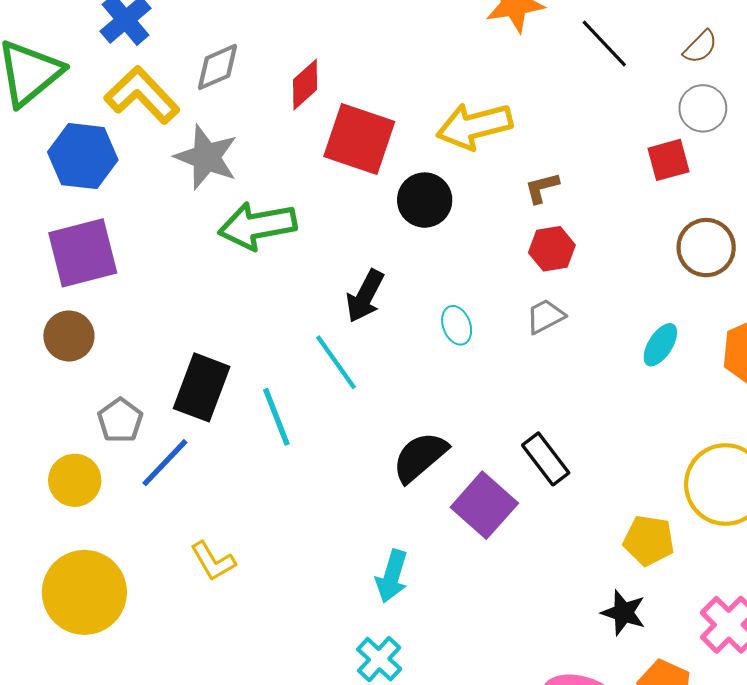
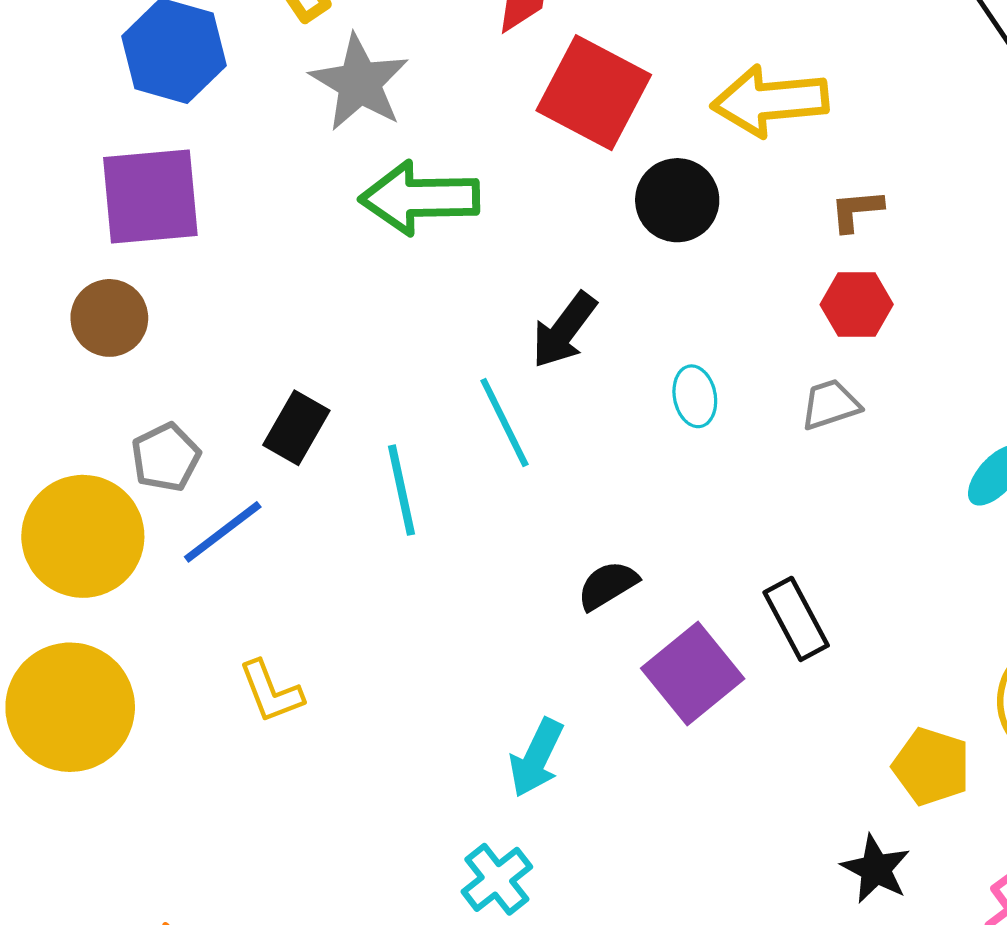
black rectangle: (202, 387) -> (296, 428), size x0.7
black semicircle: (420, 457) -> (608, 585), size x0.7
yellow circle: (75, 480) -> (83, 536), size x1.5

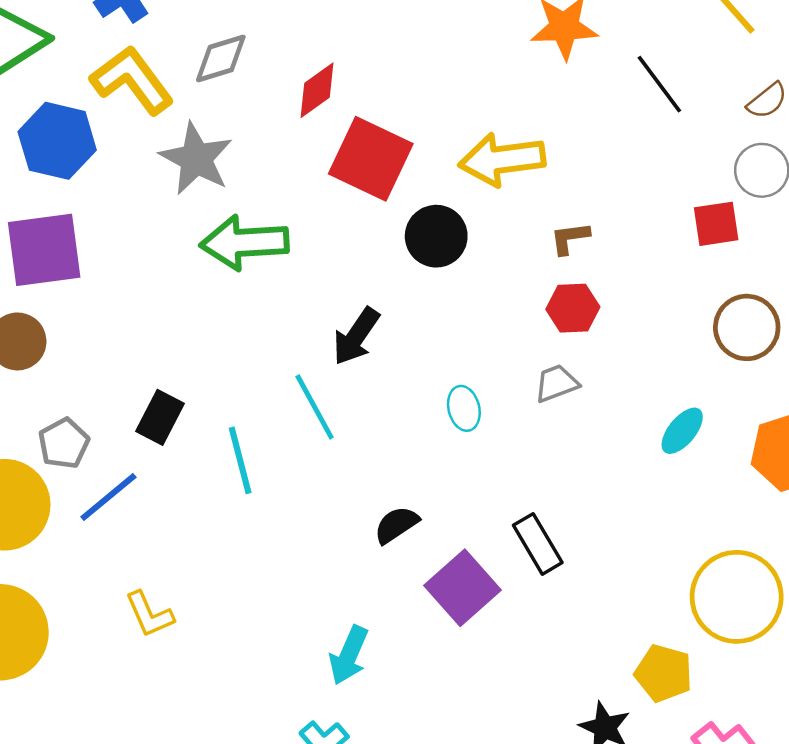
cyan ellipse: (695, 396) -> (464, 408), moved
yellow pentagon: (931, 767) -> (664, 673), moved

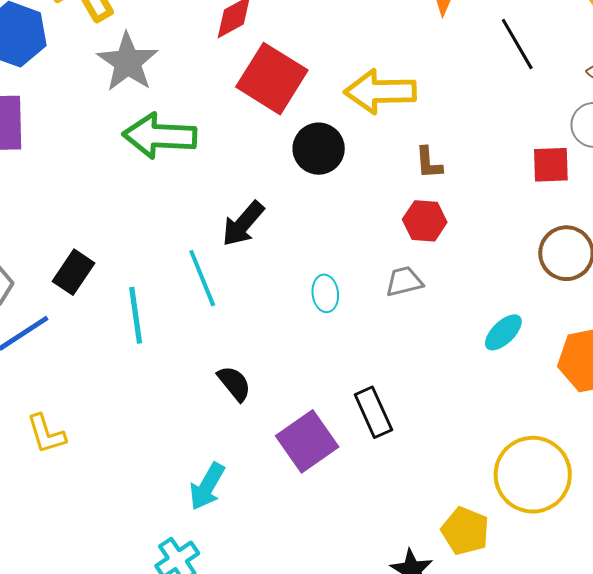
brown L-shape: (570, 238) -> (429, 163), turned -93
black semicircle: (396, 525) -> (234, 383), moved, turned 78

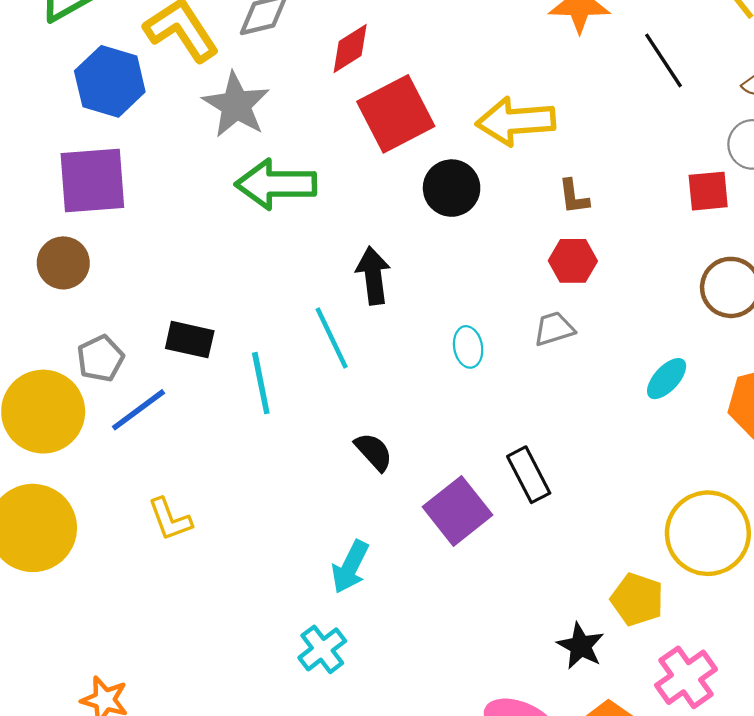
red square: (272, 79) -> (396, 114), turned 34
black arrow: (243, 224) -> (373, 276), turned 135
black rectangle: (74, 272) -> (190, 340), turned 72

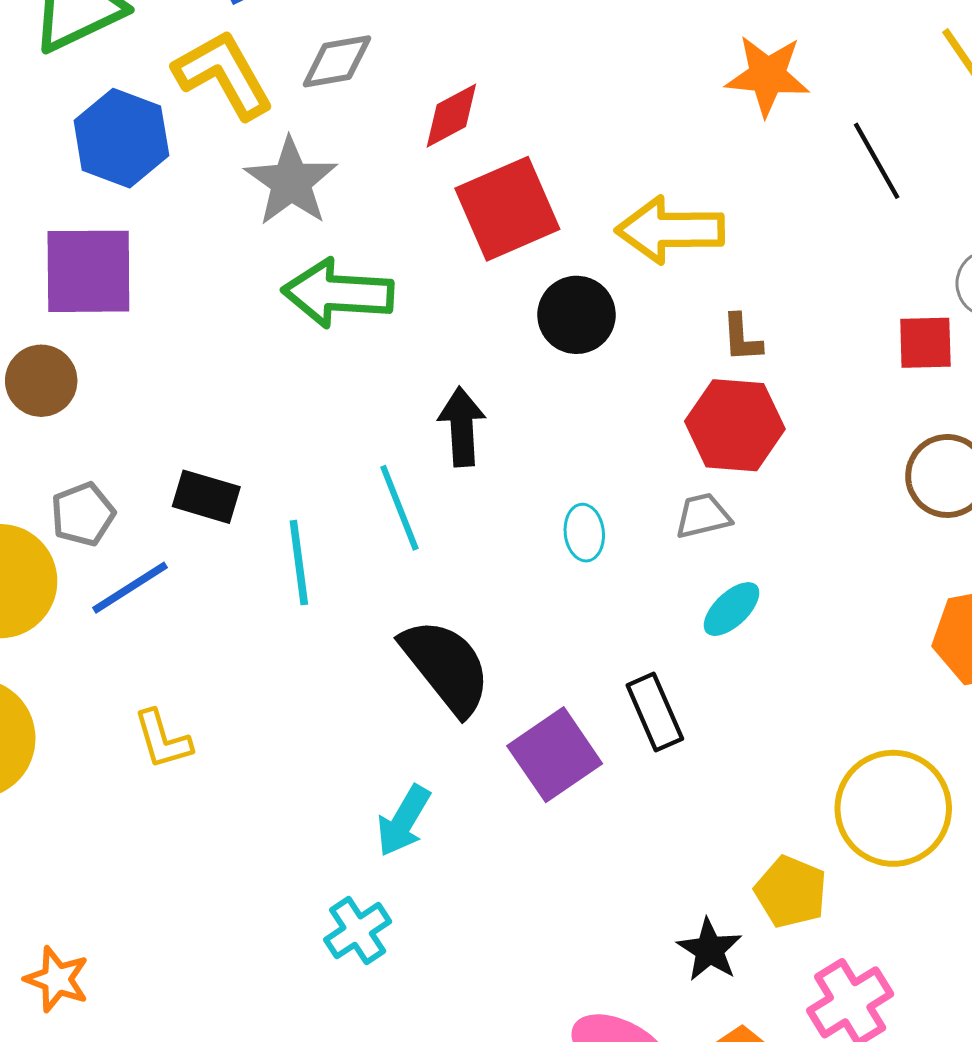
red hexagon: (573, 261) -> (735, 425), size x1.5
cyan ellipse: (667, 379) -> (732, 609), moved
black semicircle: (374, 452) -> (446, 666), size x1.8

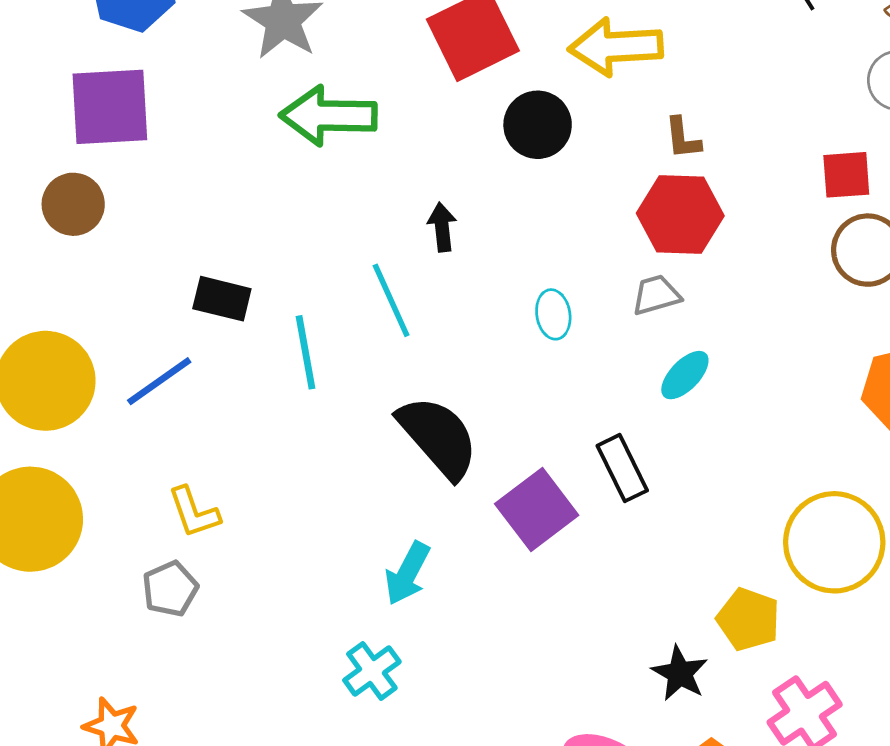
red square: (925, 343) -> (846, 175), moved
black arrow: (462, 427) -> (442, 227), size x0.7
gray pentagon: (83, 514) -> (170, 589), moved

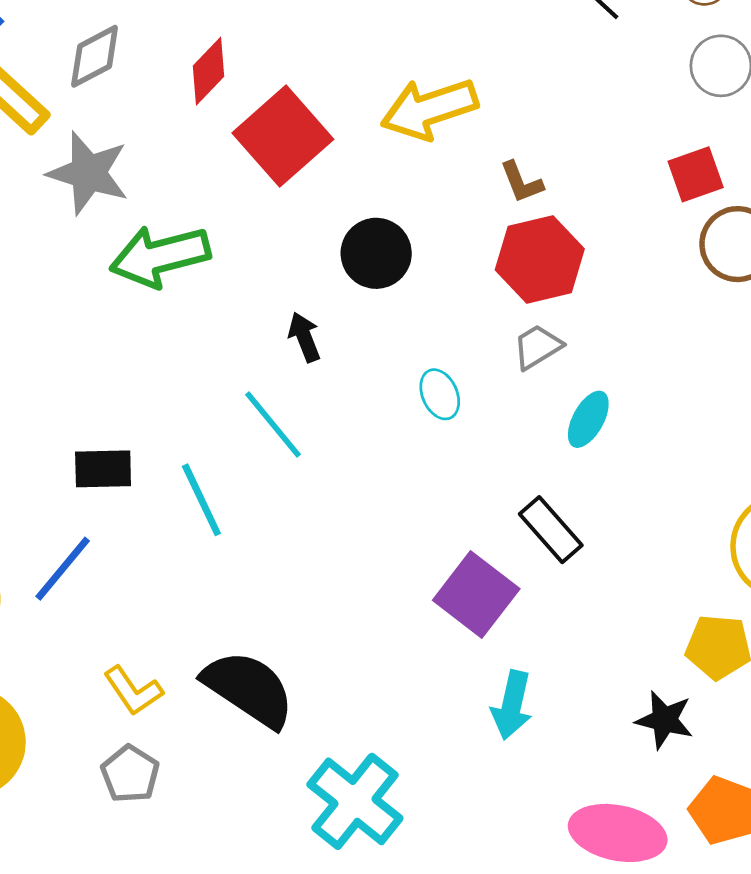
black circle: (538, 125) -> (376, 253), moved
black semicircle: (438, 437) -> (249, 689), moved
cyan arrow: (407, 573) -> (512, 705), moved
cyan cross: (372, 671) -> (355, 801), size x1.6

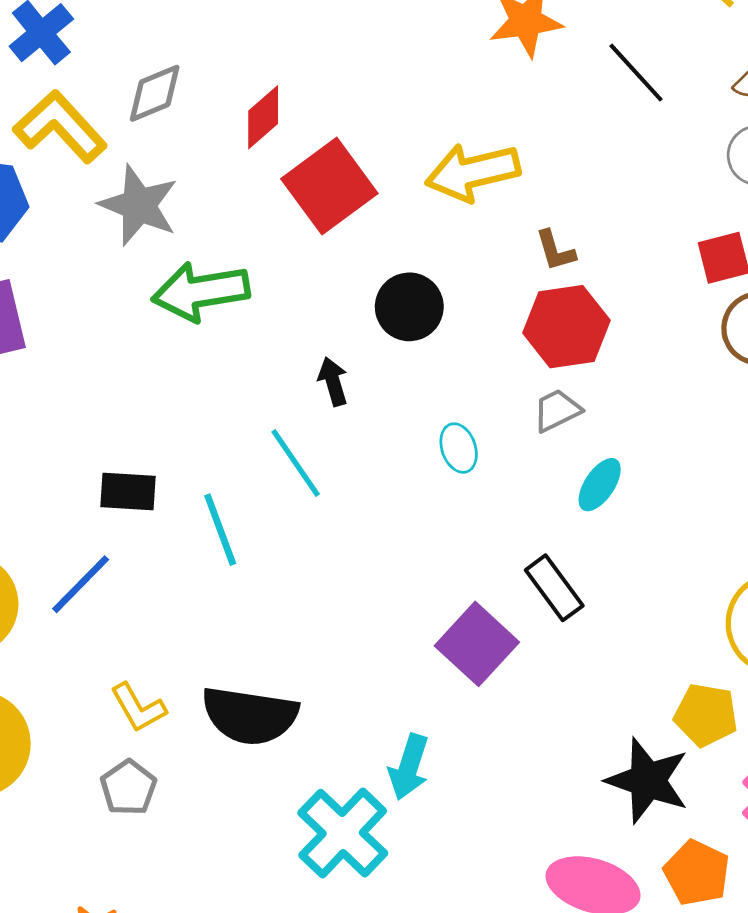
black semicircle: (249, 689) -> (250, 716), turned 150
cyan arrow: (512, 705) -> (409, 767), moved
black star: (664, 720) -> (648, 781), size x1.5

